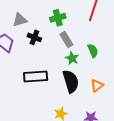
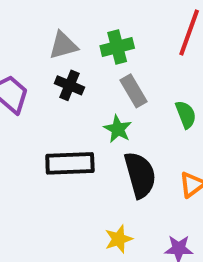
gray triangle: (20, 20) -> (63, 45), moved
green star: (72, 58) -> (118, 129), moved

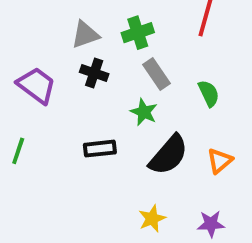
black rectangle: (70, 163) -> (100, 149), size x0.7
black semicircle: (140, 175) -> (169, 155), turned 60

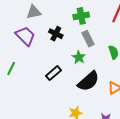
gray triangle: (85, 35) -> (34, 12), moved
black rectangle: (100, 149) -> (53, 73), turned -42

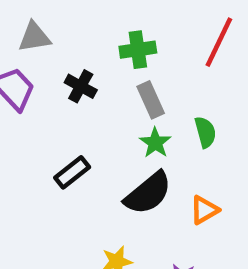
green star: (79, 57) -> (155, 143), moved

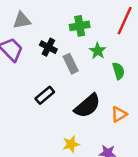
gray rectangle: (151, 100) -> (71, 64), moved
green star: (155, 143) -> (98, 51), moved

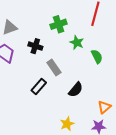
gray rectangle: (71, 64) -> (54, 68), moved
black semicircle: (87, 106) -> (76, 90), size x0.7
orange triangle: (119, 114) -> (104, 107), moved

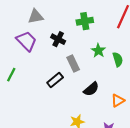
green star: (77, 43) -> (98, 51), moved
orange triangle: (104, 107) -> (118, 101), moved

